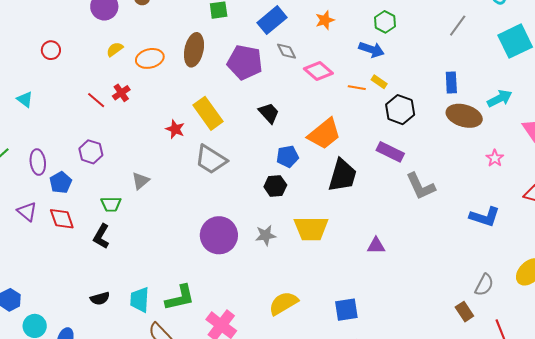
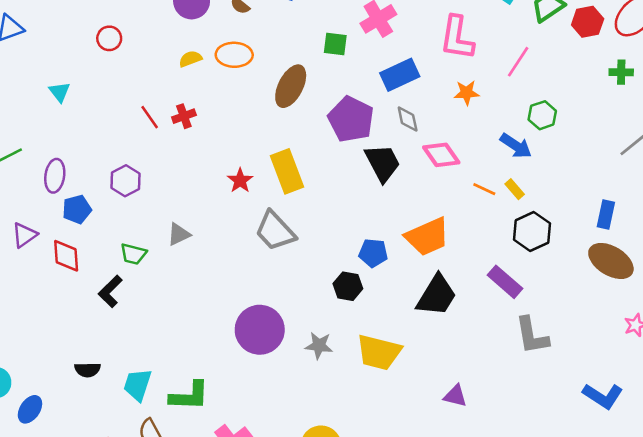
orange ellipse: (150, 58) -> (234, 55), moved
black trapezoid: (269, 113) -> (383, 163), moved, size x1.4
purple triangle: (27, 212) -> (24, 235), turned 30

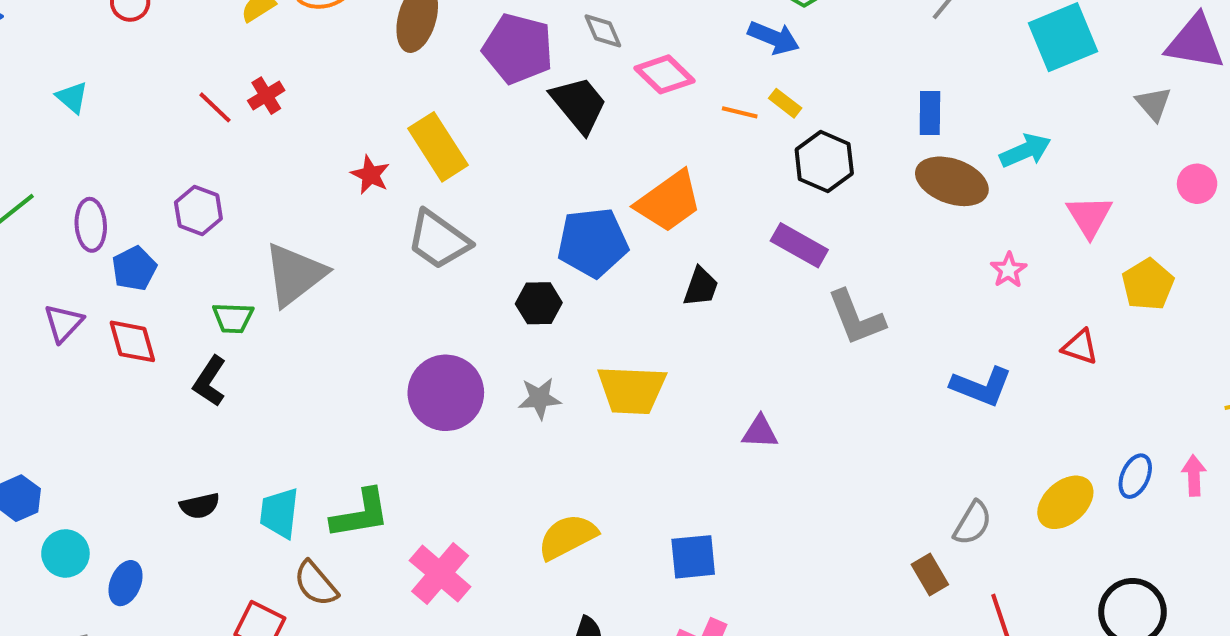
gray triangle: (179, 234) -> (295, 274), size x1.8
blue pentagon: (373, 253) -> (593, 243), size x1.6
black hexagon: (348, 286) -> (539, 303), moved
black trapezoid: (437, 295) -> (701, 287), size x0.6

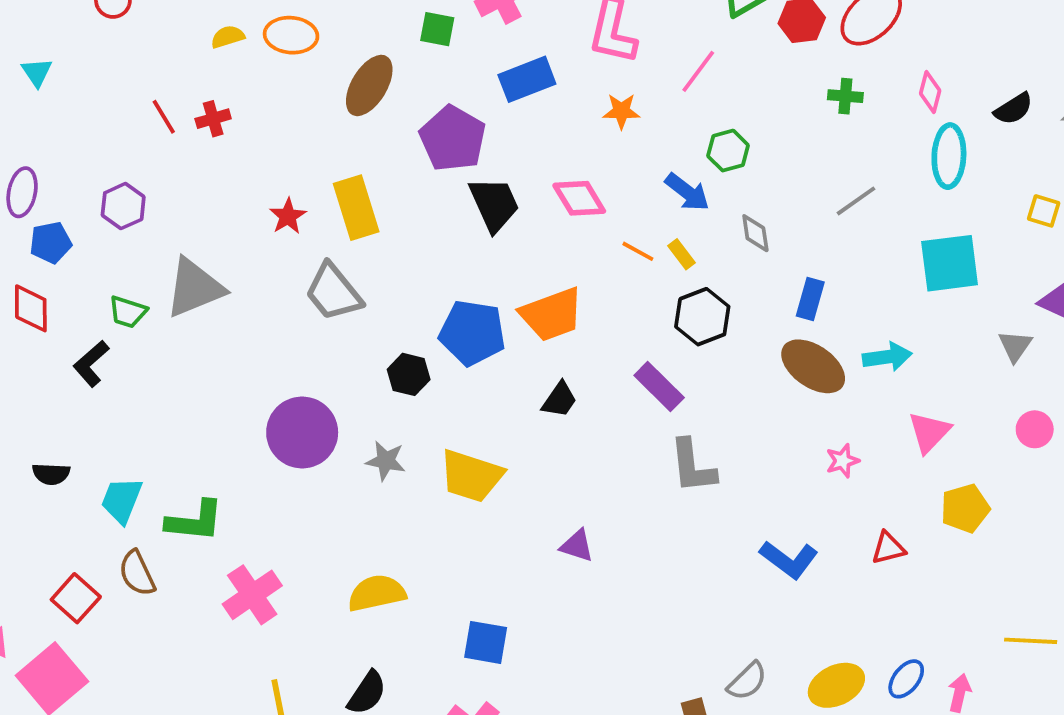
gray diamond: (603, 31) -> (755, 233), moved
red triangle: (1080, 347) -> (888, 548), turned -48

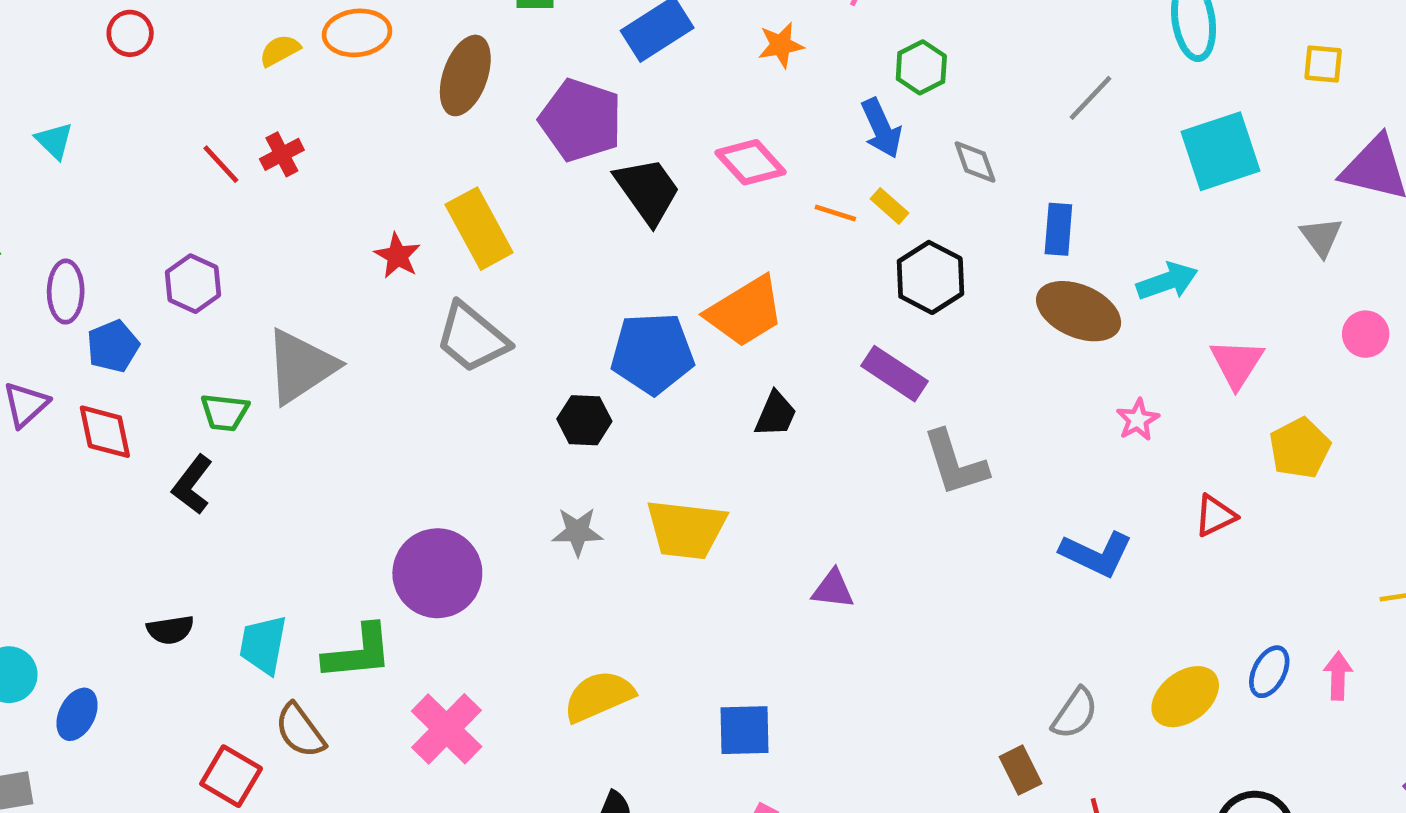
blue arrow: (687, 192) -> (881, 128), turned 39
purple circle: (302, 433) -> (437, 573), moved

